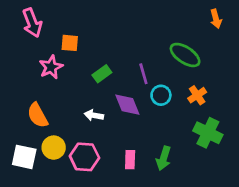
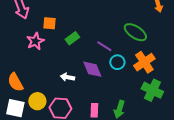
green rectangle: (102, 74) -> (72, 38), moved
purple line: (143, 74) -> (104, 46), turned -42
orange cross: (197, 95) -> (144, 62), size x1.5
orange semicircle: (38, 115) -> (15, 82), moved

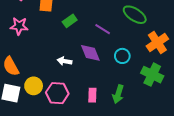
pink star: (35, 41) -> (19, 26), moved, turned 30
cyan circle: (117, 62) -> (122, 56), moved
orange cross: (144, 62) -> (157, 43), moved

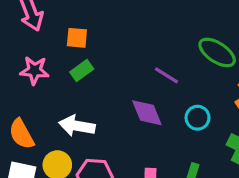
green rectangle: (70, 21) -> (82, 70), moved
white arrow: (65, 61) -> (77, 126), moved, size x1.5

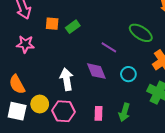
green rectangle: (82, 70) -> (73, 27), moved
white arrow: (77, 126) -> (67, 79), moved, turned 70

